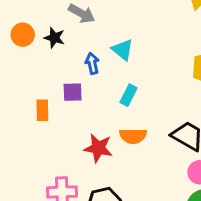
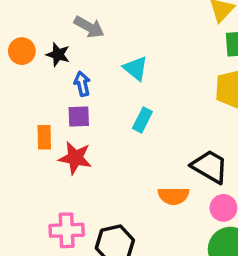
blue arrow: (92, 63) -> (82, 84), moved
orange semicircle: (133, 136) -> (173, 196), moved
red star: (98, 148) -> (75, 158), moved

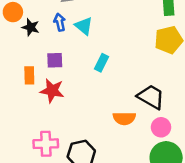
black star: (58, 55) -> (31, 27), moved
cyan triangle: (136, 68) -> (84, 26), moved
blue arrow: (82, 84) -> (60, 22), moved

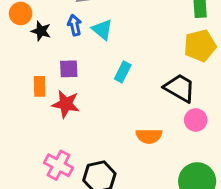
black trapezoid: (151, 97) -> (180, 88), moved
pink circle: (161, 127) -> (196, 120), moved
pink cross: (46, 144) -> (59, 165), turned 30

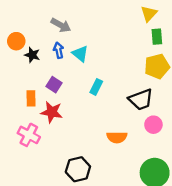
purple square: (69, 69) -> (54, 85), turned 35
black trapezoid: (180, 88) -> (141, 99), turned 130
pink cross: (59, 165) -> (29, 135), moved

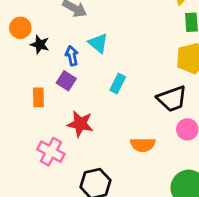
blue arrow: (59, 50) -> (72, 56), moved
red star: (52, 112) -> (80, 124), moved
pink cross: (29, 135) -> (51, 152), moved

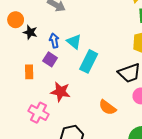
cyan triangle: (98, 43) -> (74, 42), moved
cyan rectangle: (118, 83) -> (89, 61), size x1.5
orange semicircle: (143, 145) -> (107, 107), turned 36

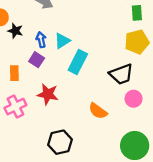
cyan triangle: (74, 42) -> (62, 41), turned 49
pink cross: (39, 113) -> (15, 107), moved, turned 36

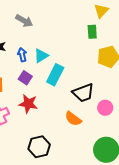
green rectangle: (137, 13) -> (92, 32), moved
purple square: (37, 60) -> (25, 78), moved
black trapezoid: (121, 74) -> (83, 93), moved

